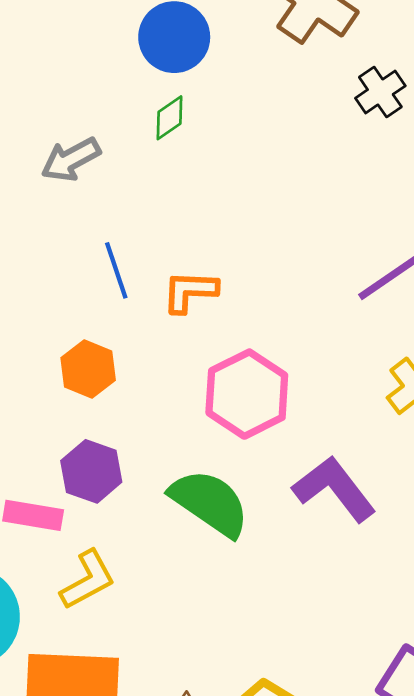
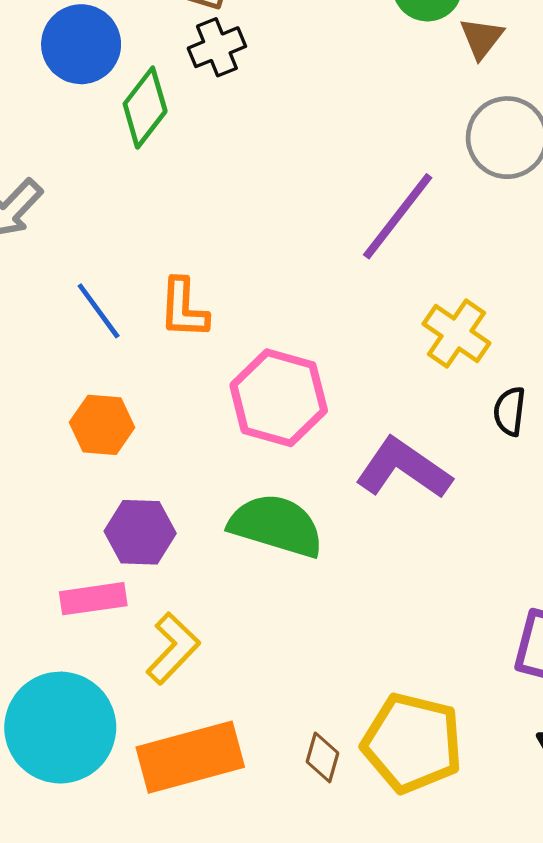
black cross: (380, 92) -> (217, 47), moved, turned 30
green diamond: (169, 118) -> (145, 108), moved, size x1.5
orange L-shape: (190, 291) -> (184, 308), turned -72

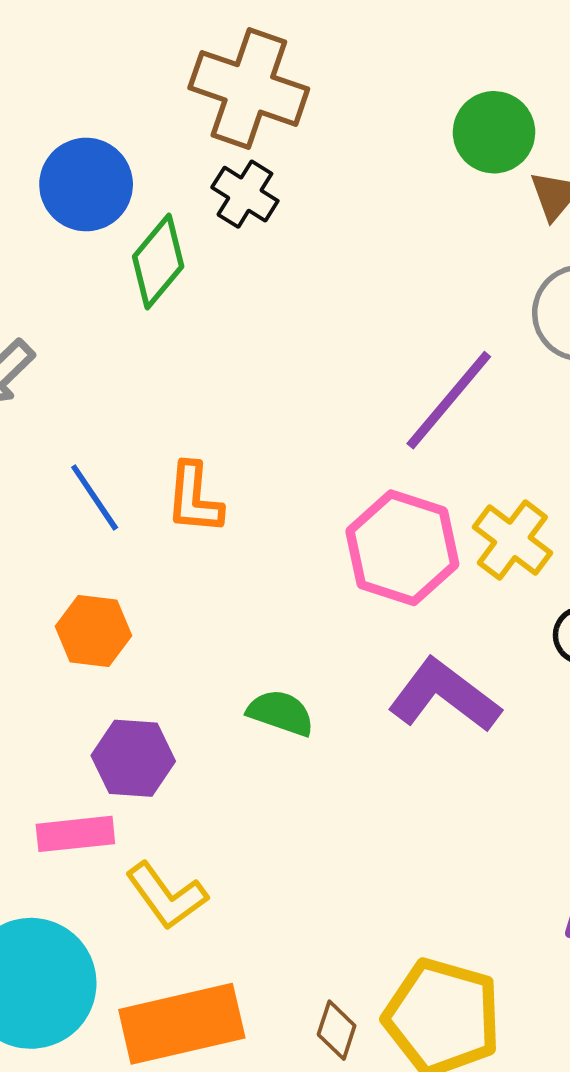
black cross: (217, 47) -> (245, 194), turned -38
pink hexagon: (279, 398) -> (402, 548), moved
green semicircle: (276, 526) -> (281, 713), moved, size x0.6
yellow L-shape: (173, 648) -> (166, 896), turned 98

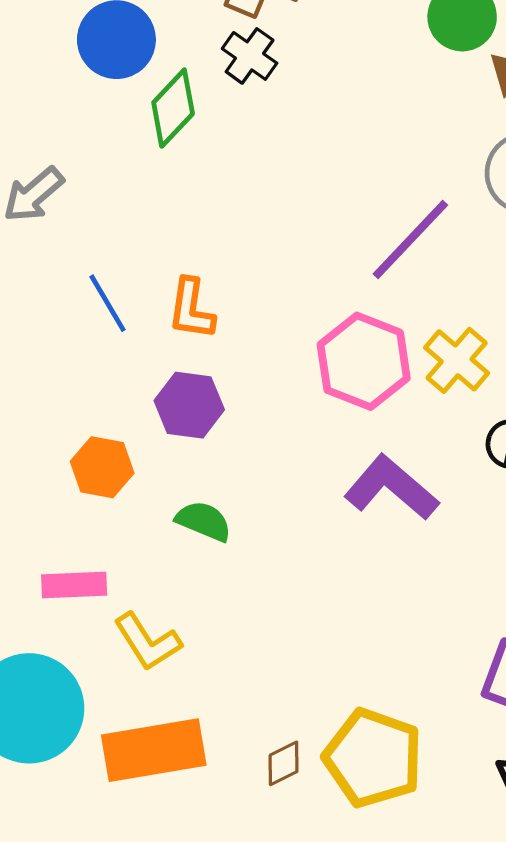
orange hexagon: (94, 631) -> (102, 467), moved
green semicircle: (281, 713) -> (204, 521), moved
purple hexagon: (133, 758) -> (189, 405), moved
brown diamond: (337, 1030) -> (284, 763), turned 42

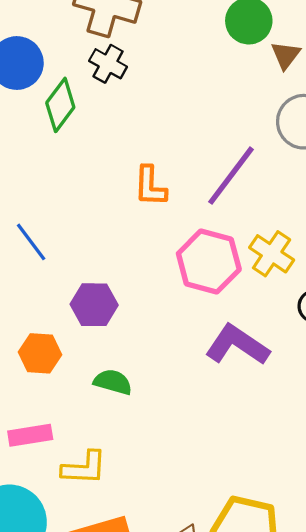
orange L-shape: (191, 309) -> (150, 186), moved
yellow L-shape: (147, 642) -> (84, 468), turned -48

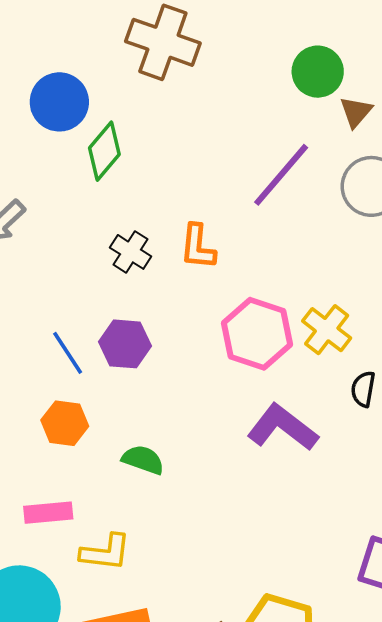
black cross: (108, 64) -> (131, 252), moved
purple line: (231, 176) -> (281, 175), moved
blue line: (31, 242) -> (68, 353), moved
purple hexagon: (94, 305) -> (125, 344), moved

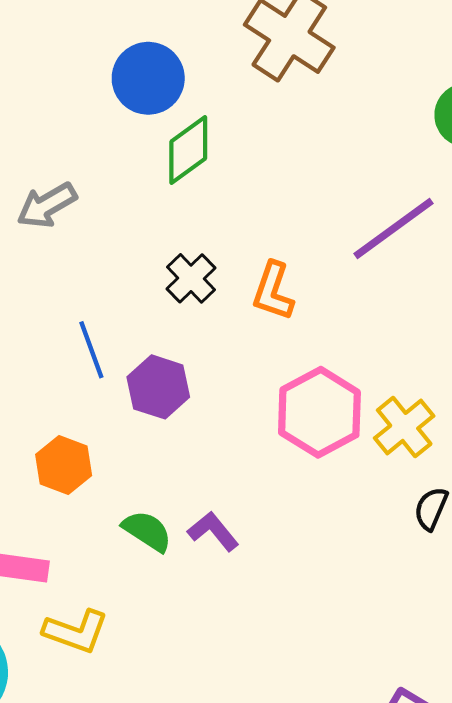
blue line: (68, 353) -> (91, 350), moved
purple L-shape: (282, 428) -> (213, 531), moved, size x0.6

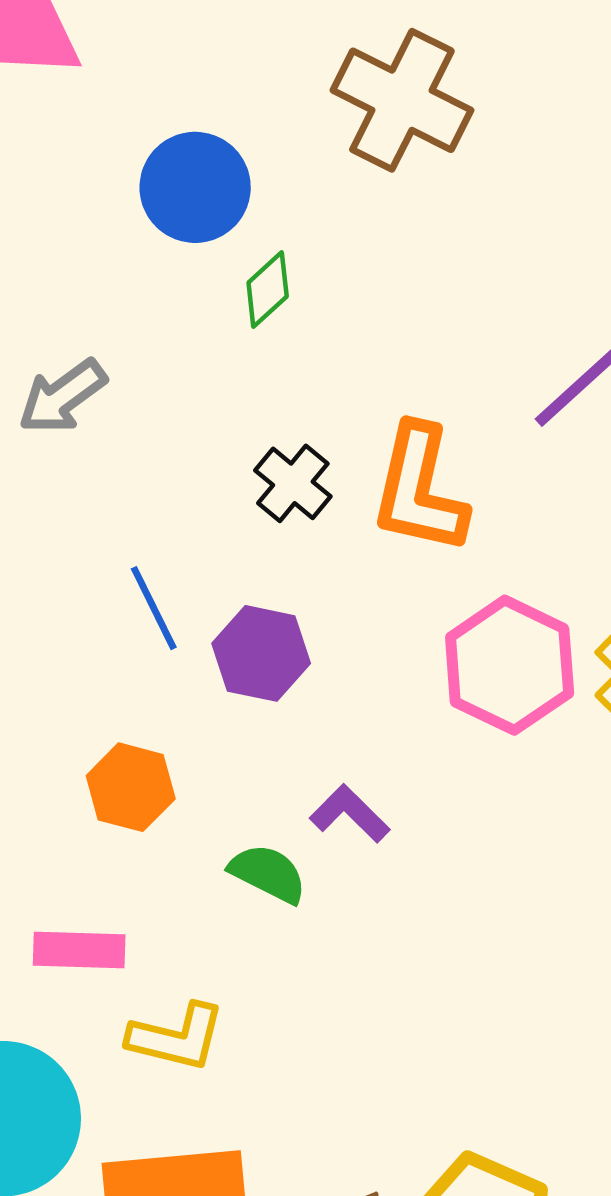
green diamond: (188, 150) -> (268, 289), size x0.7
orange L-shape: (273, 291) -> (419, 489), size x1.5
purple L-shape: (213, 531) -> (350, 814), moved

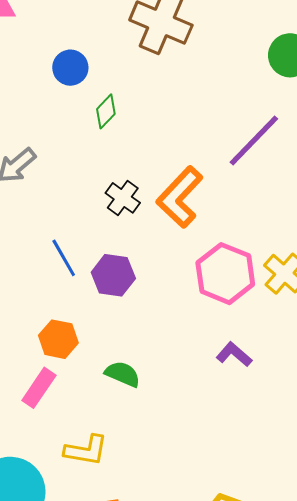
blue circle: (195, 187) -> (70, 68), size x0.7
orange L-shape: (419, 489) -> (180, 197), turned 34
purple L-shape: (350, 814) -> (234, 354), moved
pink rectangle: (79, 950) -> (39, 388), moved, turned -54

